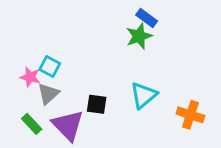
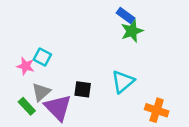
green star: (139, 36) -> (132, 31), moved
gray triangle: (48, 94) -> (41, 92), moved
orange cross: (190, 115) -> (157, 110), moved

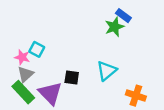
blue rectangle: (125, 15) -> (123, 16), moved
gray triangle: (41, 92) -> (26, 74), moved
green rectangle: (27, 106) -> (23, 92), size x1.5

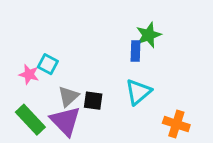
blue rectangle: (123, 16) -> (135, 51), moved, turned 56
gray triangle: (26, 74) -> (68, 96), moved

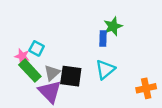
black square: (93, 101) -> (71, 76), size x1.5
green rectangle: (30, 120) -> (30, 71), moved
orange cross: (176, 124) -> (146, 88), moved, turned -30

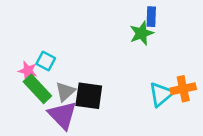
blue rectangle: (103, 38) -> (151, 17), moved
cyan triangle: (105, 69) -> (161, 94), moved
orange cross: (146, 88) -> (183, 89), moved

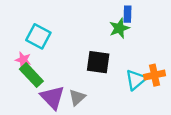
cyan square: (46, 61) -> (38, 36), moved, size x1.5
gray triangle: (65, 92) -> (77, 97), moved
black square: (89, 96) -> (98, 62), moved

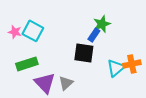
blue rectangle: (128, 14) -> (94, 35), moved, turned 32
pink star: (23, 60) -> (15, 32), moved
green rectangle: (31, 75) -> (27, 64), turned -65

